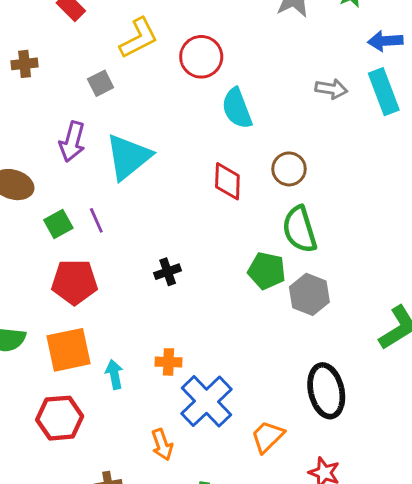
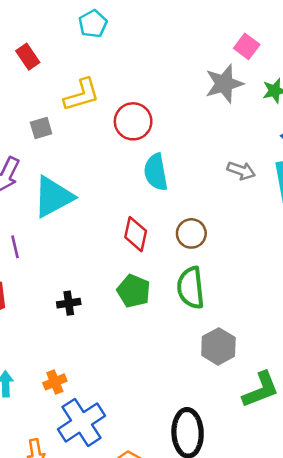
green pentagon: (267, 271) -> (134, 291), moved
gray hexagon: (309, 294) -> (218, 346), moved
orange cross: (168, 362) -> (55, 382), turned -35

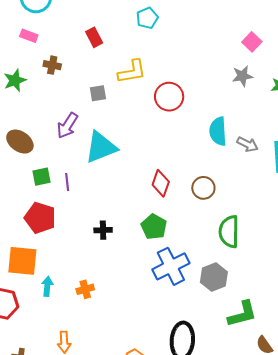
pink square: (247, 46) -> (252, 42), moved
gray star: (224, 84) -> (242, 76), size x0.7
cyan semicircle: (156, 172) -> (218, 131), moved
green semicircle: (191, 288) -> (229, 232), moved
blue cross: (82, 422) -> (171, 266), moved

